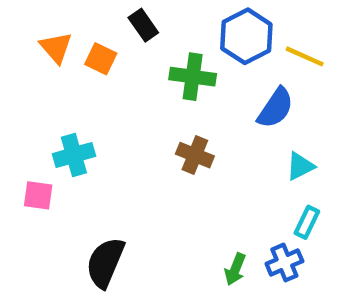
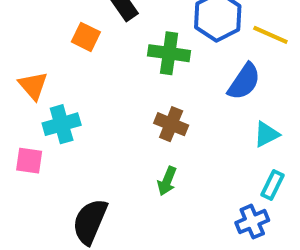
orange triangle: (56, 48) -> (33, 86), moved
green arrow: (235, 269) -> (167, 181), moved

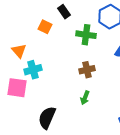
brown cross: (171, 124) -> (87, 70), turned -35
pink square: (29, 161) -> (17, 88), size x1.5

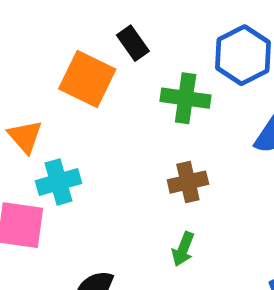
orange square: (45, 27) -> (87, 79), size x1.6

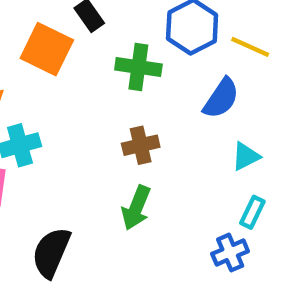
green arrow: (183, 249) -> (136, 208), size x1.4

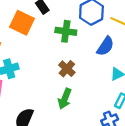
brown cross: (141, 145) -> (67, 69), turned -35

